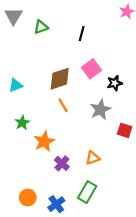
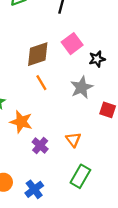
orange star: (44, 141) -> (21, 122), turned -30
orange triangle: (93, 158) -> (73, 140), turned -48
green rectangle: (87, 192) -> (80, 176), moved

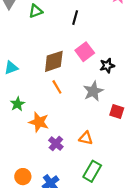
orange triangle: (73, 140) -> (86, 138), turned -40

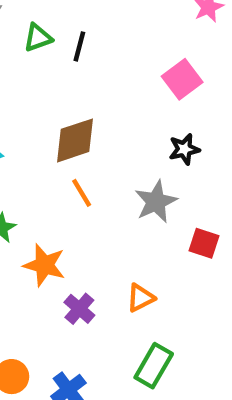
black line: (75, 18) -> (79, 46), moved
pink square: (85, 52) -> (182, 79), moved
orange triangle: (86, 138) -> (141, 298), turned -40

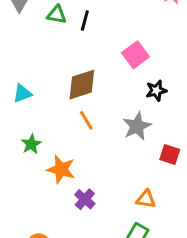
green triangle: (38, 38) -> (57, 15), turned 30
pink square: (182, 79) -> (135, 55), moved
orange triangle: (141, 298) -> (146, 199), moved, turned 36

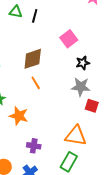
gray star: (137, 126) -> (81, 87), moved, turned 30
purple cross: (85, 199) -> (34, 146), moved, turned -32
orange triangle: (146, 199) -> (76, 136), size x1.6

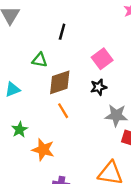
green triangle: (16, 12) -> (40, 60), moved
black star: (83, 63) -> (99, 87), moved

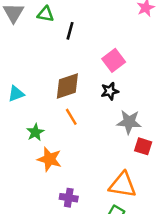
green triangle: (40, 60) -> (46, 14), moved
green star: (20, 130) -> (35, 132), moved

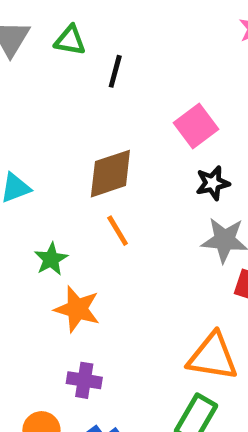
black star: (110, 91) -> (213, 183), moved
purple cross: (69, 198) -> (84, 380), moved

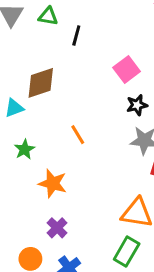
brown diamond: (110, 174) -> (41, 83), moved
green star: (51, 259) -> (25, 149), moved
purple cross: (84, 380) -> (57, 228), turned 36

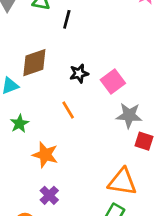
pink square: (127, 70) -> (113, 82), moved
black star: (137, 105) -> (79, 73), moved

